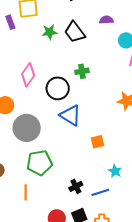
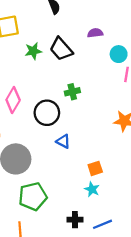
blue triangle: (70, 115) -> (63, 141), size x0.6
cyan star: (115, 171) -> (92, 189), moved
black cross: (76, 186) -> (75, 220), turned 32

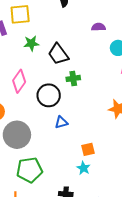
black trapezoid: (61, 49) -> (58, 54), moved
green star: (33, 51) -> (31, 43), moved
blue triangle: (63, 141) -> (61, 122), turned -48

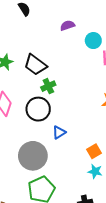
green cross: (73, 78) -> (48, 86), moved
gray circle: (17, 135) -> (33, 156), moved

